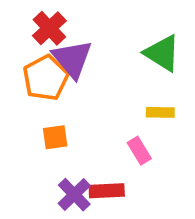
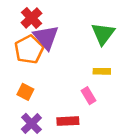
green triangle: (162, 53) -> (103, 34), turned 35
orange square: (55, 137) -> (25, 92), moved, turned 35
purple cross: (74, 195) -> (31, 123), moved

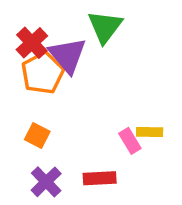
red cross: (31, 18) -> (32, 43), moved
green triangle: (103, 34) -> (105, 27), moved
yellow rectangle: (102, 71) -> (150, 132), moved

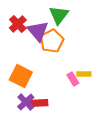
orange pentagon: (43, 73) -> (52, 41), moved
orange square: (37, 135) -> (21, 76), size x1.6
red rectangle: (100, 178) -> (39, 103), moved

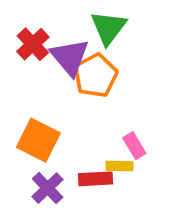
yellow rectangle: (84, 74) -> (120, 166), moved
red rectangle: (39, 103) -> (96, 179), moved

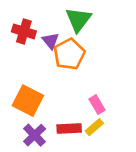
red cross: (33, 44) -> (24, 31), turned -30
purple triangle: (70, 57) -> (50, 41), size x0.6
yellow rectangle: (120, 166) -> (94, 127), moved, turned -42

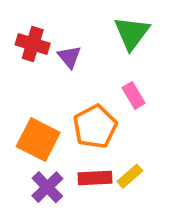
green triangle: (78, 20) -> (132, 33), moved
orange pentagon: (69, 54) -> (95, 127), moved
pink rectangle: (97, 105) -> (134, 95), moved

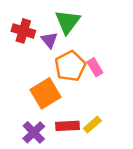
green triangle: (132, 33) -> (68, 22), moved
orange pentagon: (95, 127) -> (70, 66), moved
orange square: (38, 139) -> (45, 93), moved, turned 32

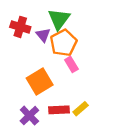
orange pentagon: (70, 66) -> (63, 43), moved
pink rectangle: (95, 67) -> (71, 64), moved

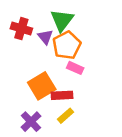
pink rectangle: (71, 64) -> (75, 68), turned -35
yellow rectangle: (81, 109) -> (66, 116), moved
red rectangle: (59, 110) -> (62, 95), moved

